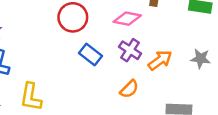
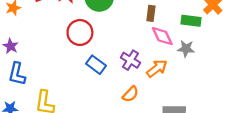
pink diamond: (127, 19) -> (162, 36), moved, turned 55
gray star: (201, 59) -> (186, 49), moved

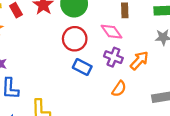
red circle: (80, 33) -> (75, 39), moved
pink diamond: (162, 36) -> (111, 32), moved

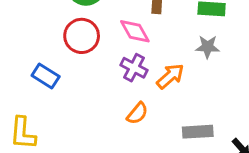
blue rectangle: (82, 67) -> (46, 76), moved

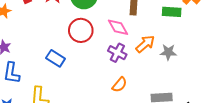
gray star: (207, 47) -> (168, 52), moved
orange arrow: (170, 76) -> (145, 44), moved

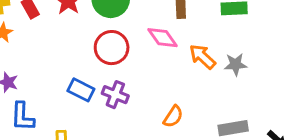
orange arrow: (145, 44) -> (202, 57), turned -90
purple cross: (117, 53) -> (115, 95), moved

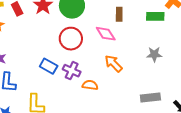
orange arrow: (202, 57) -> (114, 63), moved
orange semicircle: (173, 117) -> (90, 85), moved, turned -119

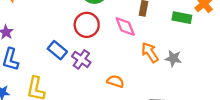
orange arrow: (114, 63) -> (150, 52), moved
orange semicircle: (90, 85) -> (115, 81), moved

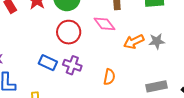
orange arrow: (150, 52) -> (134, 42), turned -66
orange semicircle: (115, 81) -> (109, 77), turned 98

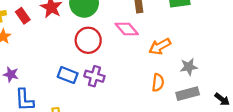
gray star: (157, 41) -> (189, 67), moved
orange semicircle: (109, 77) -> (158, 83), moved

